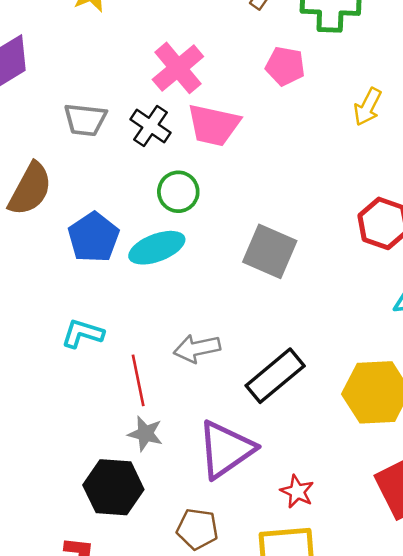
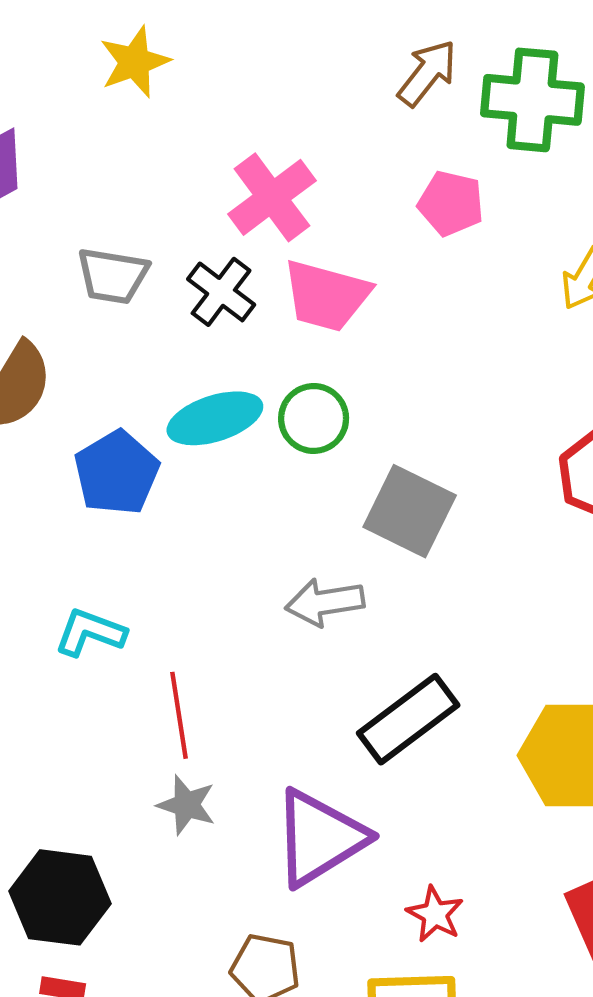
green circle: (178, 192) -> (314, 418), moved
cyan ellipse: (157, 248) -> (215, 418), moved
gray arrow: (197, 348) -> (325, 602), moved
black hexagon: (113, 487) -> (60, 897), moved

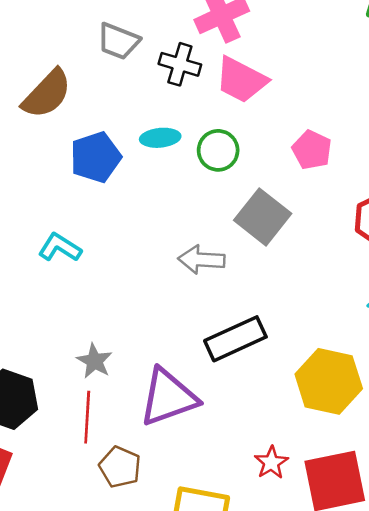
pink pentagon: (451, 203) -> (312, 150), moved
black cross: (221, 292) -> (180, 64), turned -33
cyan ellipse: (215, 418) -> (160, 138), size x0.7
red line: (179, 715) -> (87, 417), moved
red star: (435, 914) -> (271, 463), moved

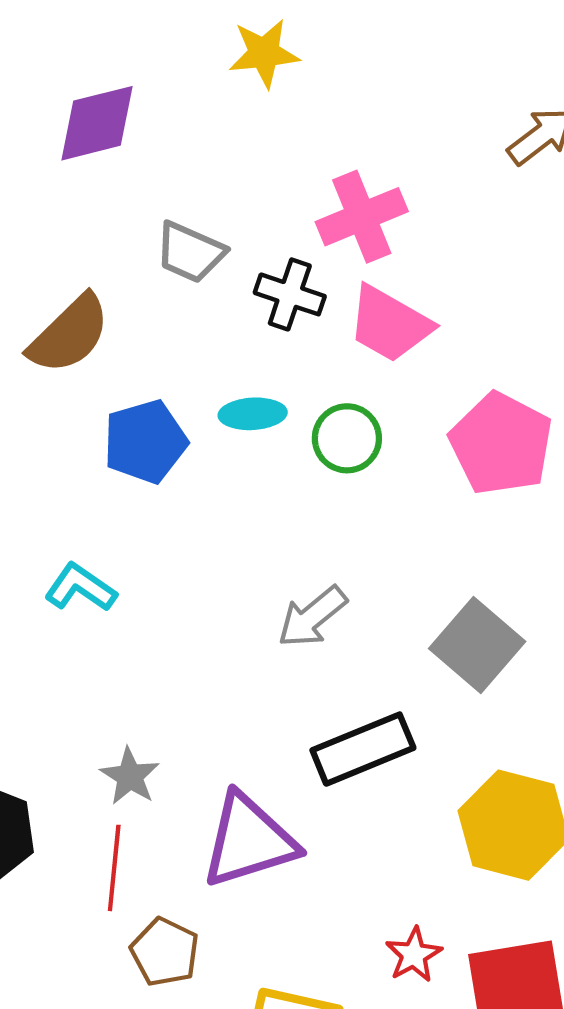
pink pentagon: (312, 150) -> (501, 444), size x1.6
gray square: (263, 217) -> (477, 645), moved
gray arrow: (201, 260) -> (312, 617), turned -45

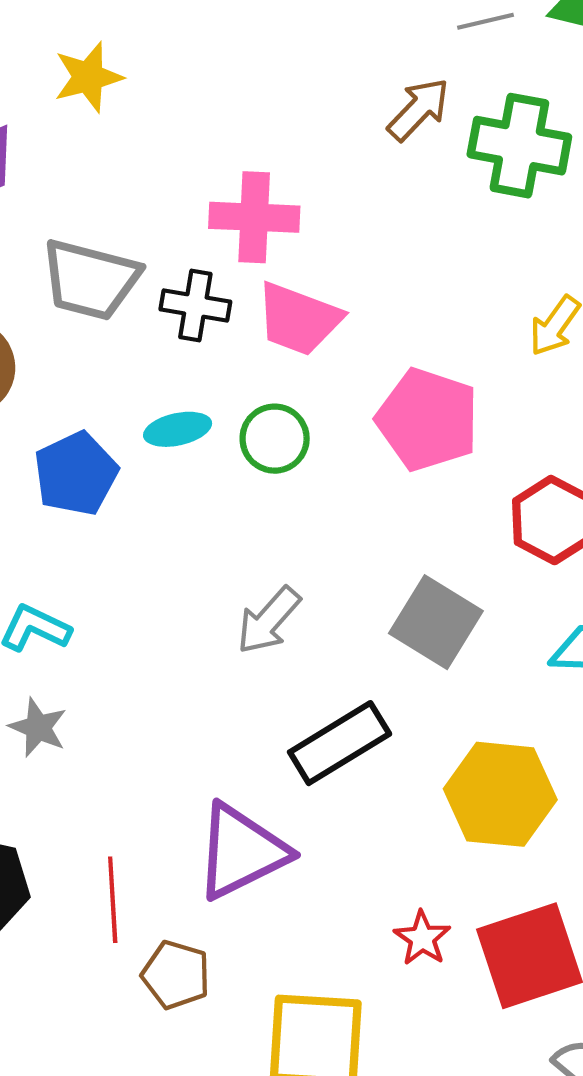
yellow star: (264, 53) -> (88, 77), moved
pink cross: (362, 217) -> (254, 217), turned 34
gray trapezoid: (190, 252) -> (90, 280), size x1.4
gray star: (130, 776) -> (38, 727), moved

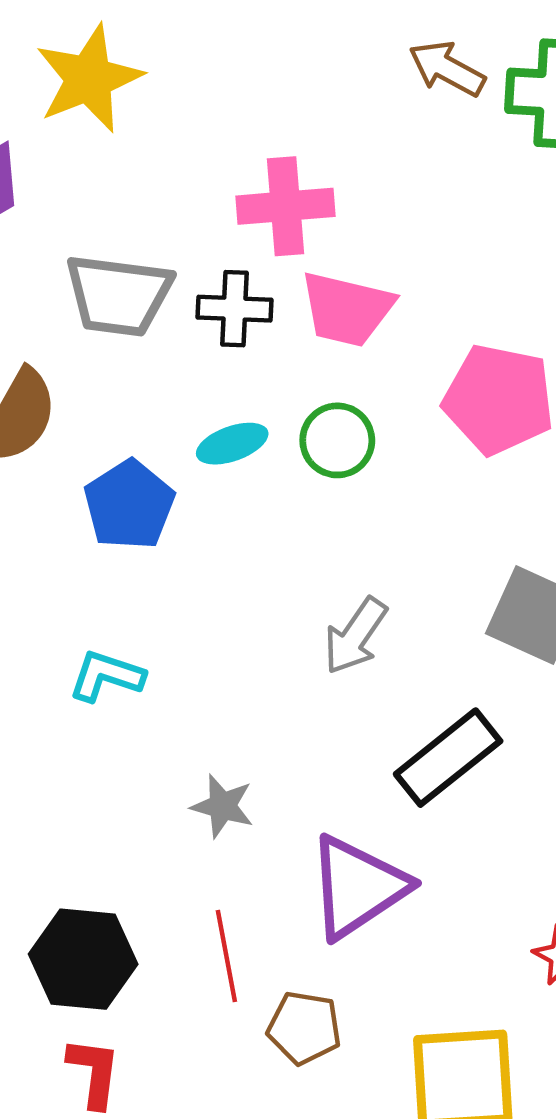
yellow star: (88, 77) -> (89, 79), size x1.4
brown arrow: (419, 109) -> (447, 69), turned -98
gray star: (38, 727) -> (222, 806), moved

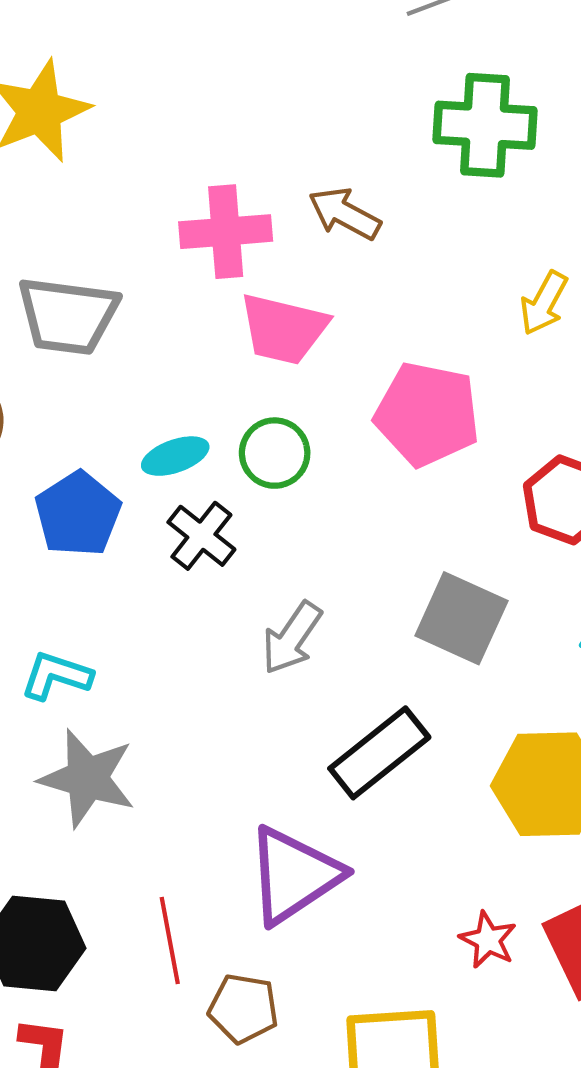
brown arrow: (447, 69) -> (345, 214), moved
black cross: (234, 309) -> (201, 536), moved, turned 36
gray star: (222, 806) -> (87, 778), moved, size x1.6

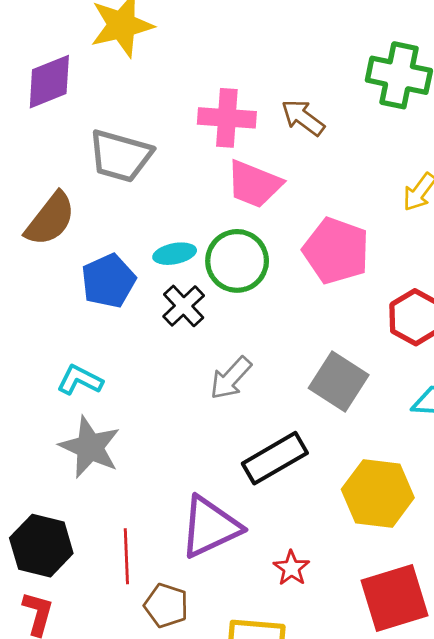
green circle: (275, 453) -> (237, 261), size x1.4
red star: (488, 940) -> (291, 568), moved

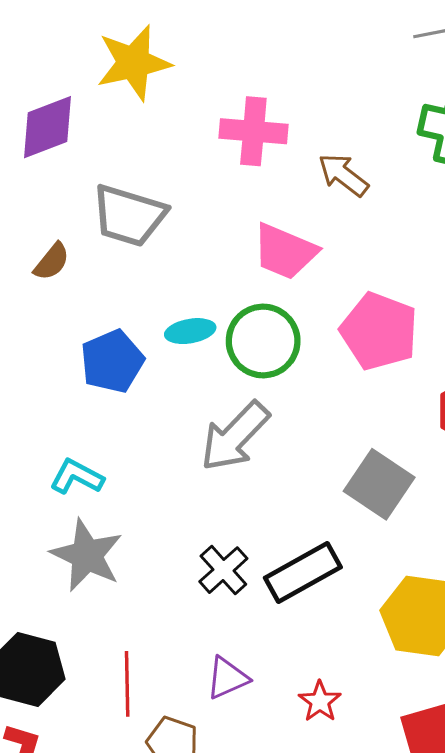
pink cross: (227, 118) -> (253, 131), moved
brown semicircle: (50, 219) -> (52, 262), moved, size x0.6
black cross: (184, 306) -> (223, 570), moved
gray arrow: (231, 378) -> (235, 436), moved, size x1.4
purple triangle: (210, 527) -> (227, 678), moved, size x0.6

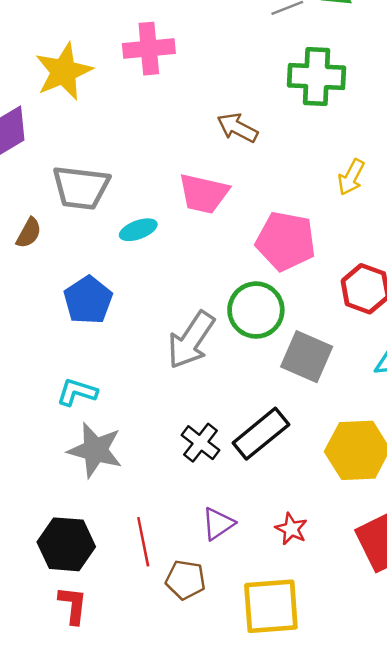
pink cross: (253, 131) -> (149, 49), moved
cyan ellipse: (190, 331) -> (138, 230), moved
green circle: (263, 341) -> (256, 310), moved

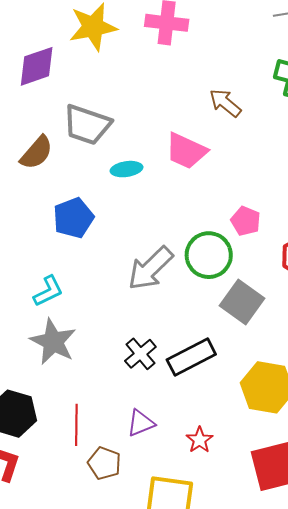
brown semicircle: (29, 233) -> (37, 153), size x1.4
pink pentagon: (286, 241) -> (246, 221), moved, size x0.6
cyan L-shape: (77, 392) -> (48, 291), turned 124

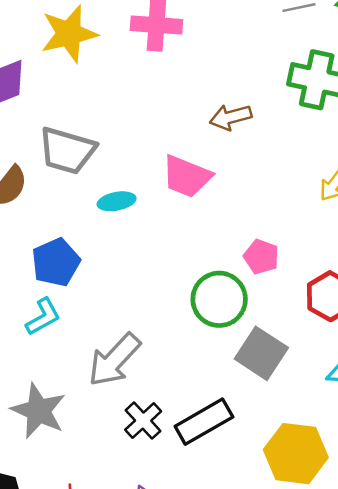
brown arrow: (225, 103) -> (231, 117), turned -52
gray arrow: (150, 268) -> (114, 360), moved
cyan L-shape: (48, 291) -> (43, 317), moved

